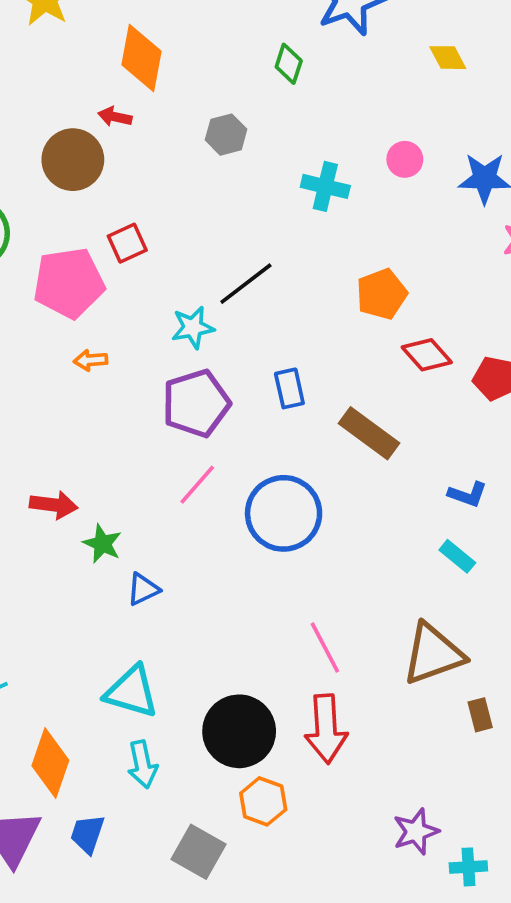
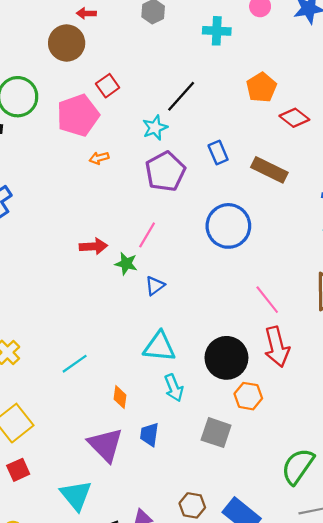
pink line: (197, 485) -> (147, 235), moved
orange diamond: (50, 763) -> (120, 397), size x0.6

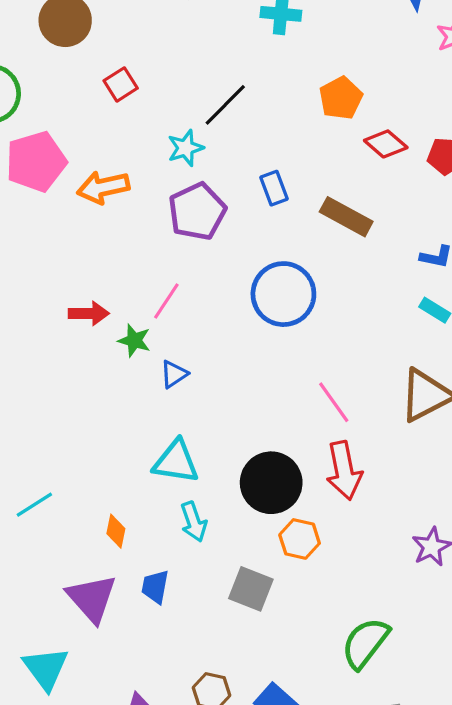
pink pentagon: (78, 115) -> (36, 162), moved
orange arrow: (99, 158) -> (103, 187), size x1.8
cyan line: (75, 364) -> (34, 505), moved

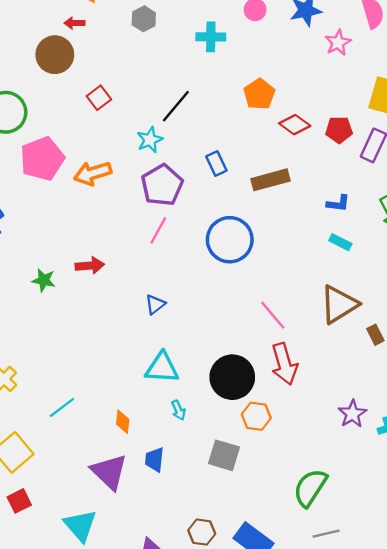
brown rectangle: (346, 217) -> (270, 180), turned -39
pink line: (166, 301) -> (158, 230), moved
green star: (134, 341) -> (44, 280), moved
cyan arrow: (194, 522) -> (178, 410), size x0.7

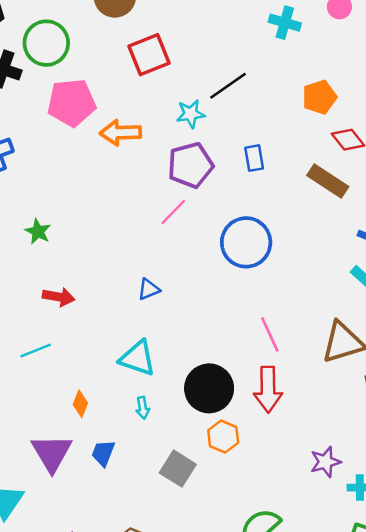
red square: (99, 98) -> (149, 55), size x1.6
brown rectangle: (270, 180) -> (328, 181), moved, turned 33
red arrow: (90, 266) -> (59, 297), moved
cyan line: (62, 407) -> (36, 350), moved

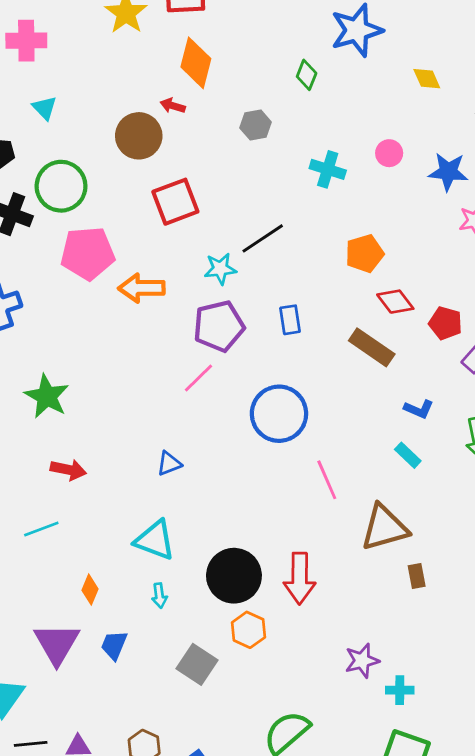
green star: (38, 232) -> (47, 396), size x1.5
pink line: (270, 334) -> (327, 480), moved

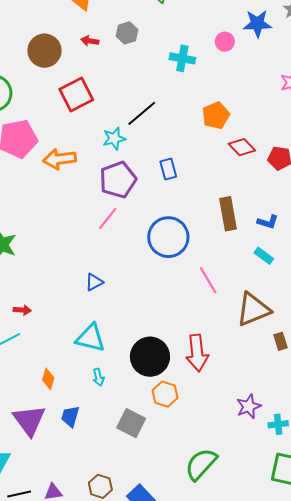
red arrow: (173, 106) -> (90, 41), moved
blue star: (448, 172) -> (257, 24), moved
brown rectangle: (372, 347) -> (228, 214), moved, turned 52
red arrow: (68, 470) -> (22, 310), moved, size x0.7

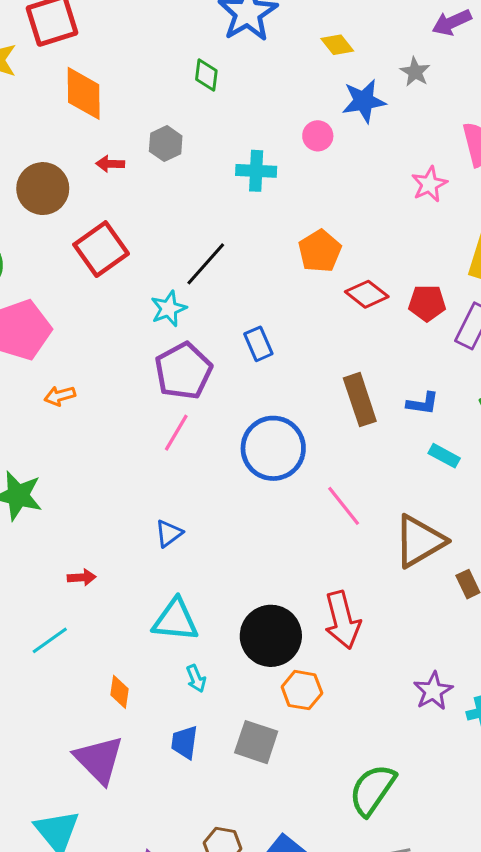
orange arrow: (59, 159) -> (60, 396), moved, size x0.6
cyan rectangle: (264, 256) -> (444, 456), moved
red arrow: (22, 310) -> (82, 577), moved
blue trapezoid: (70, 416) -> (184, 742), moved

